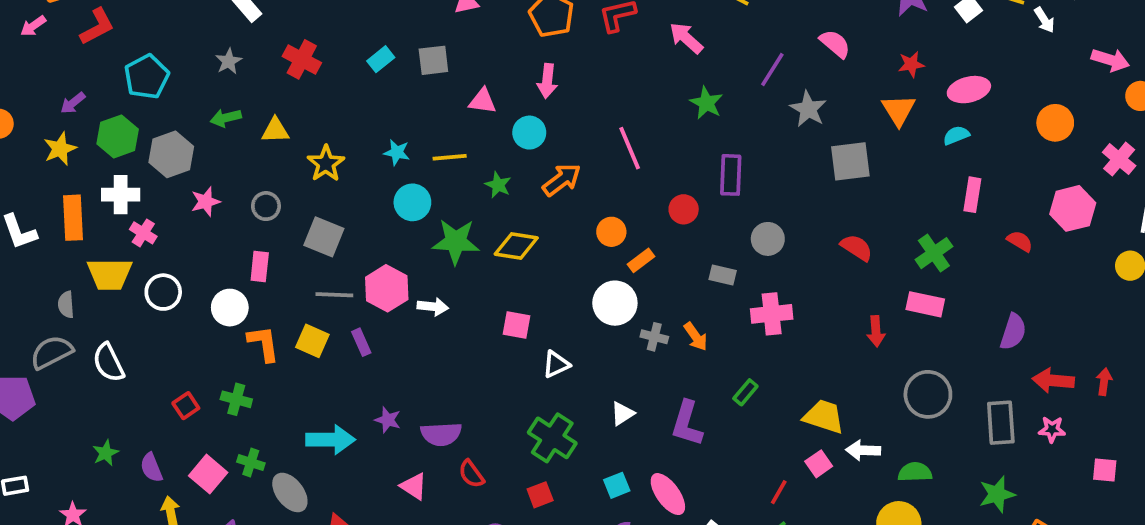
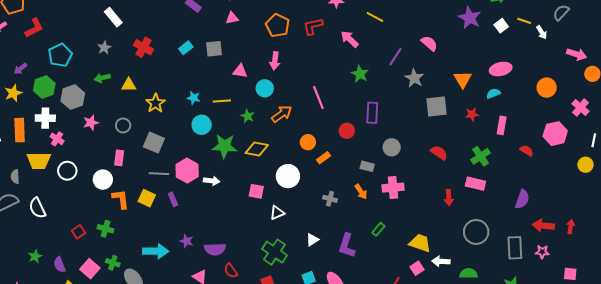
red star: (911, 64) -> (472, 114), moved
white circle: (615, 303) -> (288, 176), moved
orange arrow: (696, 337) -> (361, 192), moved

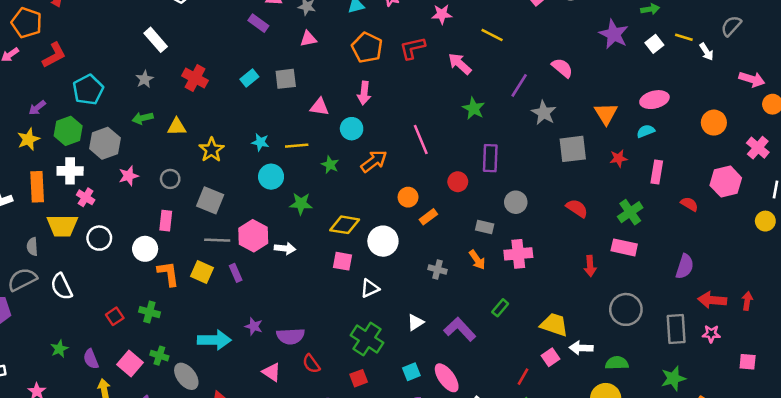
green star: (224, 146) -> (301, 204), size x0.7
yellow diamond: (257, 149) -> (345, 225), moved
purple L-shape: (347, 246) -> (460, 329), turned 120

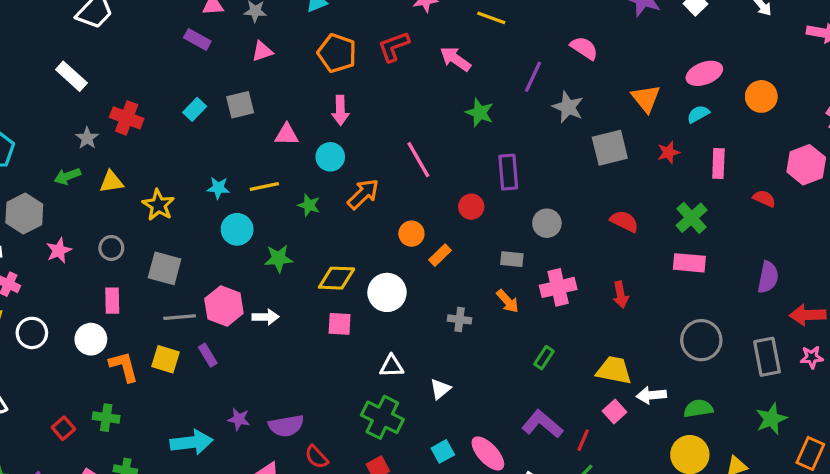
gray star: (145, 79) -> (87, 138), moved
orange circle: (714, 123) -> (761, 96), moved
red arrow: (590, 266) -> (621, 295), moved
white triangle: (370, 288) -> (392, 366), moved, turned 30
purple L-shape: (460, 329) -> (542, 424), moved

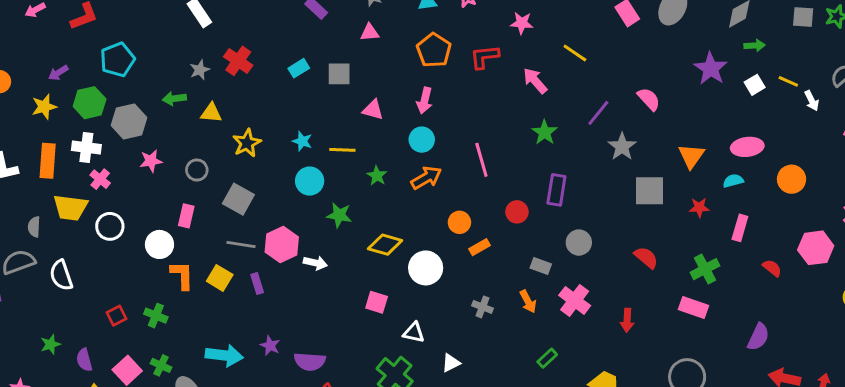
cyan circle: (330, 157) -> (422, 140), moved
pink cross: (558, 287) -> (575, 300), turned 36
pink square: (340, 324) -> (377, 302), moved

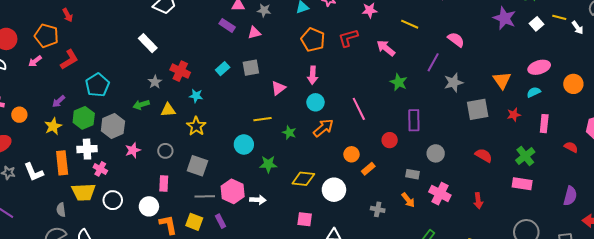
pink triangle: (370, 32) -> (254, 33), moved
pink semicircle: (649, 99) -> (456, 40), moved
pink triangle: (373, 110) -> (278, 88), turned -42
cyan star: (302, 141) -> (196, 96), moved
gray star: (622, 147) -> (453, 82), turned 30

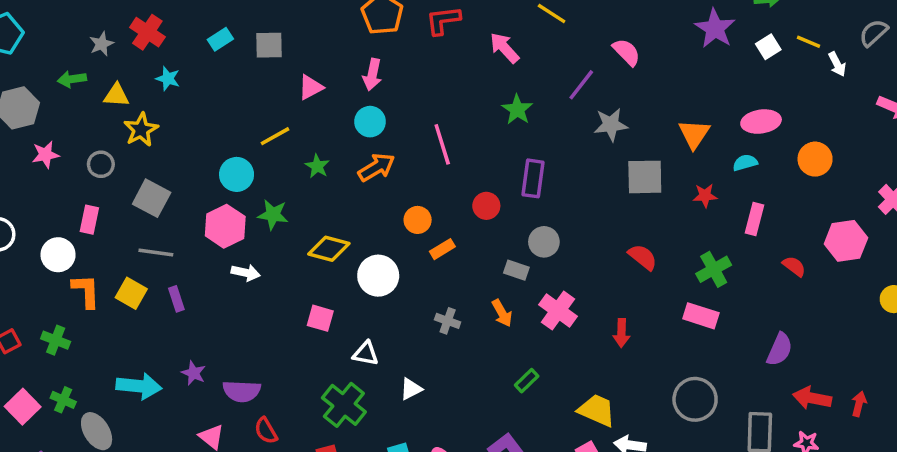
yellow line: (262, 119) -> (275, 136), turned -30
yellow star: (196, 126) -> (141, 130), moved
gray circle: (436, 153) -> (544, 242), moved
pink hexagon: (233, 191) -> (225, 226), moved

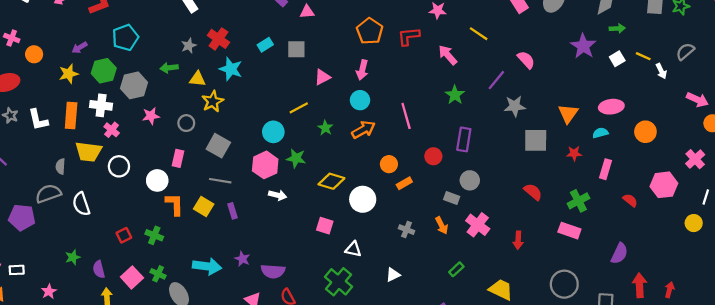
cyan star: (168, 79) -> (231, 69), size x1.5
white triangle: (411, 389) -> (393, 275), moved
red arrow: (812, 398) -> (640, 285), turned 75

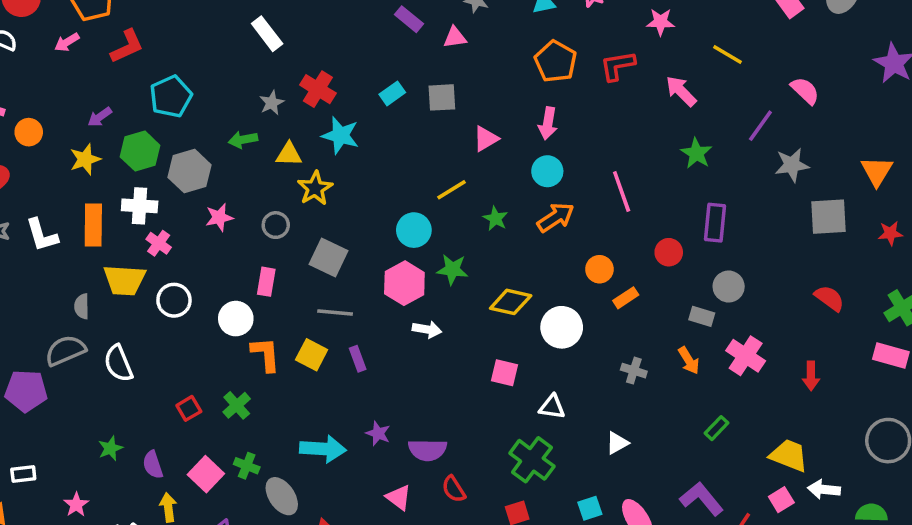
green cross: (154, 235) -> (237, 405), turned 30

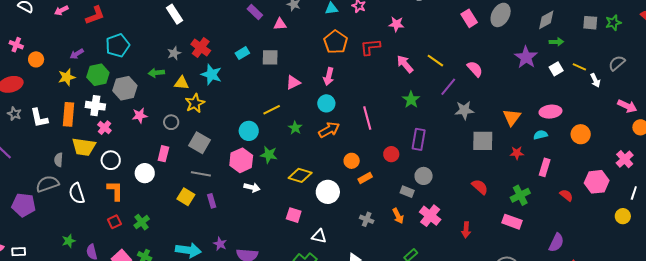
yellow line: (727, 54) -> (435, 61), moved
orange L-shape: (266, 354) -> (115, 191), moved

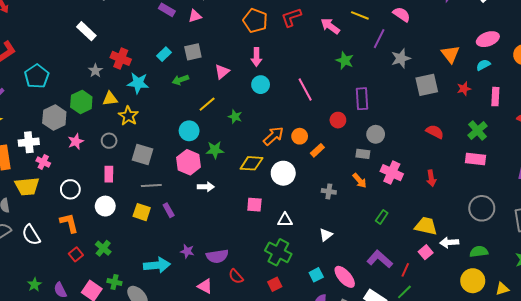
green arrow: (156, 73) -> (180, 80), moved
green hexagon: (98, 75) -> (81, 102), moved
orange arrow: (329, 130) -> (273, 136), moved
white circle: (111, 160) -> (70, 189), moved
white circle: (145, 173) -> (105, 206), moved

